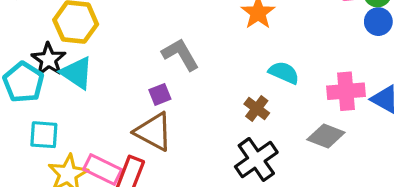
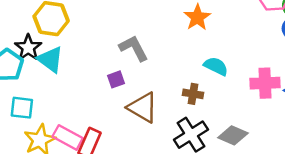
brown cross: (257, 108) -> (193, 94), turned -30
brown triangle: (154, 132) -> (143, 108), moved
gray diamond: (326, 136) -> (233, 135), moved

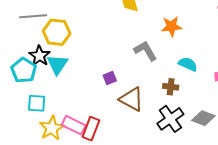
orange star: (197, 17) -> (172, 26), turned 30
gray L-shape: (134, 48) -> (145, 51), moved
cyan triangle: (50, 59) -> (57, 64), turned 30

